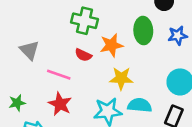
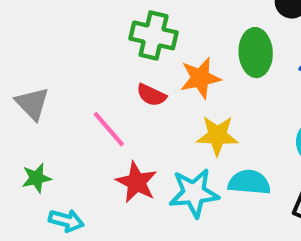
gray triangle: (29, 50) -> (32, 104), moved
pink line: (59, 75) -> (109, 129), turned 30
red star: (60, 104) -> (137, 182), moved

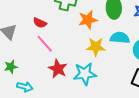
red semicircle: (151, 95) -> (40, 23), moved
cyan semicircle: (249, 182) -> (120, 38), moved

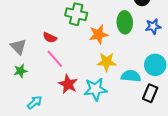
cyan semicircle: (120, 38) -> (131, 76), moved
green star: (11, 67) -> (20, 71), moved
cyan arrow: (25, 87) -> (35, 102), turned -56

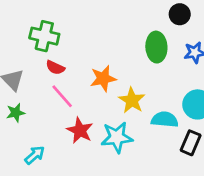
green cross: (76, 14) -> (44, 36), moved
orange star: (98, 34) -> (103, 78), moved
yellow star: (107, 62) -> (132, 100), turned 30

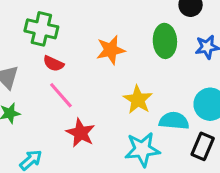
orange star: (103, 78) -> (111, 50), moved
cyan star: (117, 137) -> (142, 149), moved

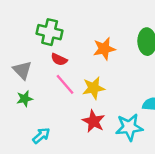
yellow star: (138, 100) -> (94, 88), moved, turned 30
red star: (81, 133) -> (94, 121), moved

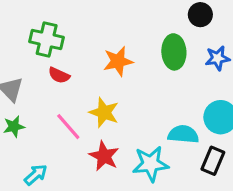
pink line: (65, 84) -> (68, 127), moved
yellow star: (94, 88) -> (104, 113), turned 30

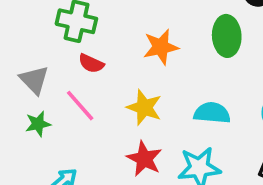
pink line: (68, 127) -> (80, 106), moved
cyan semicircle: (183, 134) -> (212, 113), moved

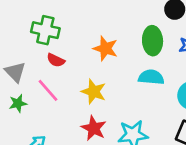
orange star: (161, 47) -> (105, 48), turned 30
cyan semicircle: (212, 113) -> (151, 77), moved

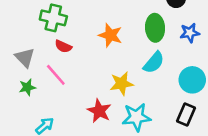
cyan semicircle: (151, 77) -> (154, 63), turned 125
yellow star: (94, 92) -> (122, 84), moved, turned -30

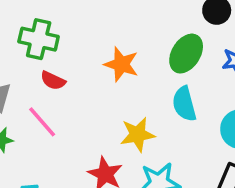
green ellipse: (155, 28) -> (186, 54), turned 35
cyan semicircle: (154, 63) -> (184, 104), turned 125

